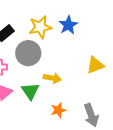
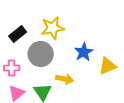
blue star: (68, 25) -> (84, 52), moved

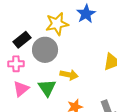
black rectangle: (18, 34) -> (22, 40), moved
blue star: (84, 52) -> (86, 14), moved

